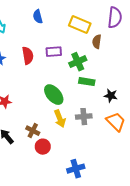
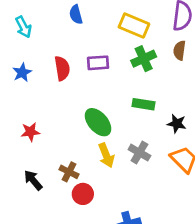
brown semicircle: (97, 42) -> (179, 50), moved
green cross: (78, 62) -> (144, 59), moved
gray cross: (84, 117) -> (139, 153), turned 35

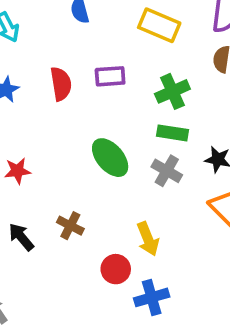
green cross: (144, 59) -> (172, 91), moved
gray cross: (139, 153) -> (167, 171), moved
yellow arrow: (106, 155) -> (148, 239), moved
red circle: (83, 194) -> (116, 269), moved

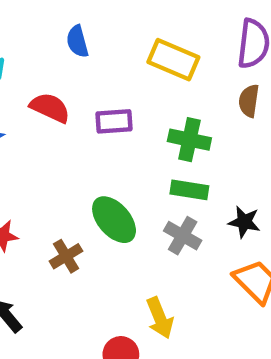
red semicircle: (61, 84) -> (50, 108), moved, turned -56
green cross: (172, 91) -> (189, 140), turned 36
brown cross: (70, 226) -> (66, 256), moved, turned 32

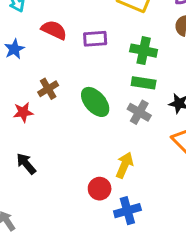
brown cross: (66, 256) -> (48, 89), moved
yellow arrow: (160, 318) -> (125, 165), turned -135

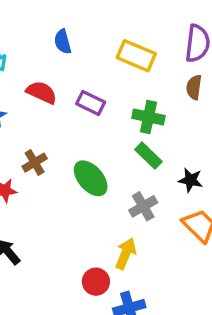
purple rectangle: (95, 39) -> (91, 103), turned 30
green rectangle: (144, 83) -> (148, 156), turned 35
gray cross: (139, 112) -> (143, 206), moved, turned 30

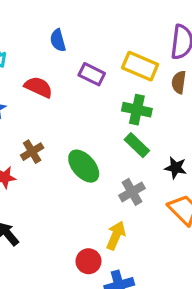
yellow rectangle: (136, 56) -> (140, 66), moved
purple rectangle: (91, 103) -> (92, 74), moved

